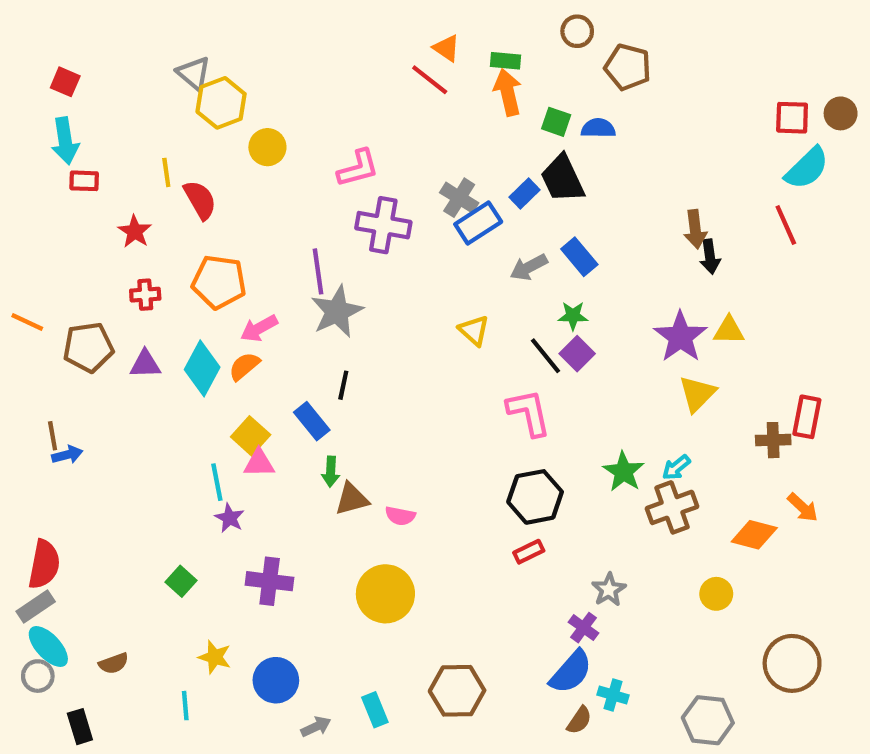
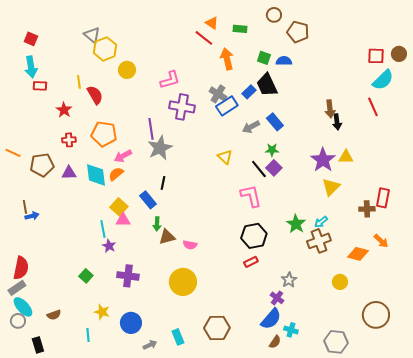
orange arrow: (508, 92) -> (227, 59), moved
cyan diamond: (202, 368) -> (96, 175), turned -35

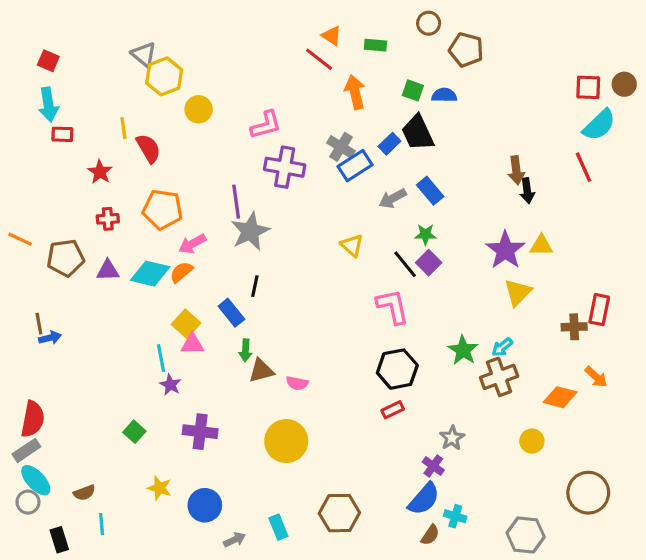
cyan diamond: (96, 175) -> (150, 274), turned -70
cyan line: (88, 335) -> (102, 524), moved

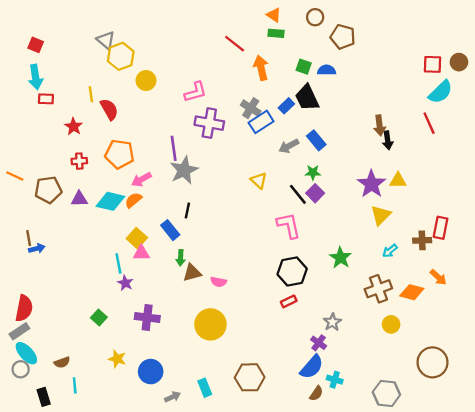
orange triangle: (332, 36) -> (274, 15), moved
cyan arrow: (502, 347) -> (390, 251), moved
brown cross: (499, 377) -> (378, 289), moved

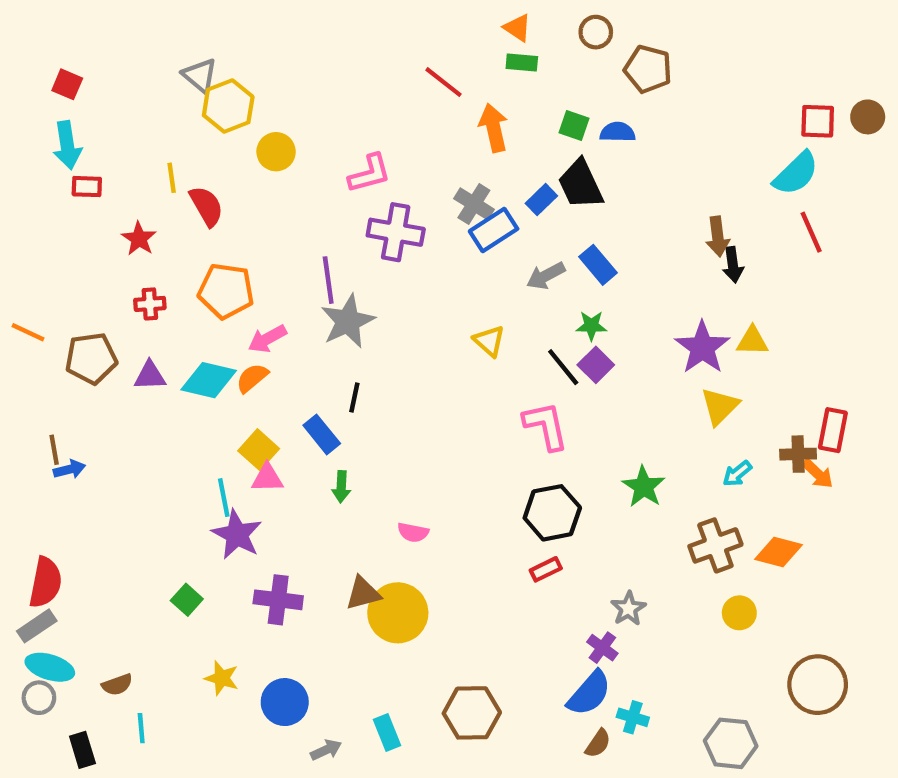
cyan semicircle: (441, 92) -> (796, 173), moved
brown triangle: (192, 273) -> (363, 593), moved
orange arrow: (438, 277) -> (818, 474), moved
purple star: (125, 283) -> (237, 535), size x1.6
cyan ellipse: (26, 353) -> (50, 667), turned -30

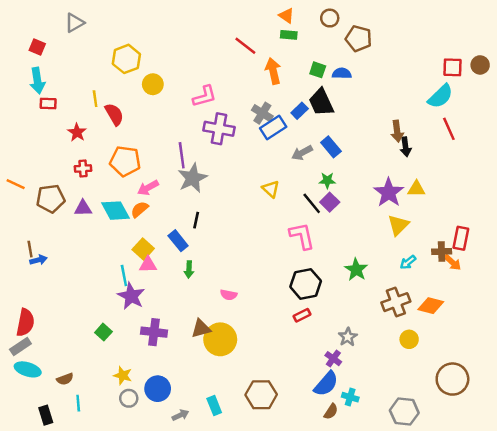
gray triangle: (200, 76) -> (75, 23), moved, turned 50
cyan diamond: (209, 380) -> (116, 211), turned 48
gray circle: (39, 698) -> (129, 398), moved

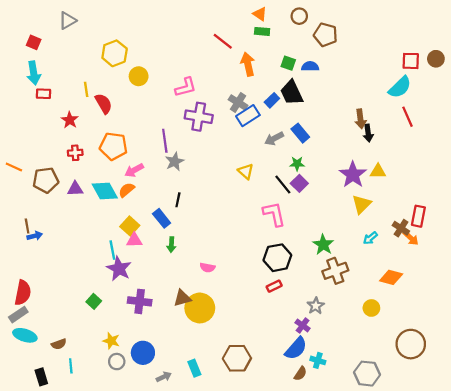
gray star: (193, 178) -> (175, 162), size x0.7
brown cross: (442, 251) -> (401, 228), turned 35
brown cross: (396, 302) -> (335, 271), moved

